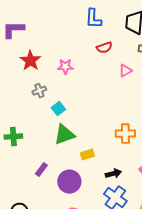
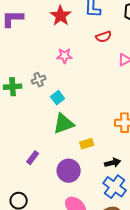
red star: (30, 61) -> (61, 16), moved
green cross: (13, 137) -> (13, 87), moved
purple rectangle: (41, 170) -> (33, 158), moved

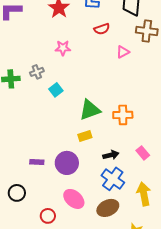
green triangle: (64, 124) -> (90, 110), moved
purple rectangle: (33, 158) -> (37, 162), moved, turned 56

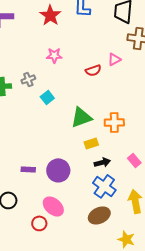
red semicircle: (102, 29) -> (93, 70), moved
yellow rectangle: (85, 136) -> (91, 143), moved
pink ellipse: (74, 199) -> (53, 206), moved

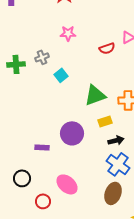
purple circle: (58, 170) -> (72, 133), moved
brown ellipse: (99, 215) -> (113, 193), turned -45
red circle: (39, 223) -> (43, 201), moved

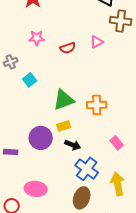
red semicircle: (107, 48) -> (68, 48), moved
yellow rectangle: (105, 121) -> (64, 126), moved
black arrow: (116, 140) -> (73, 145), moved, turned 35
pink ellipse: (67, 184) -> (36, 189), turned -35

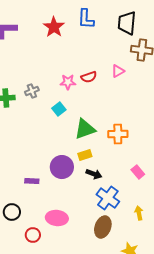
pink star: (37, 38) -> (68, 82), moved
cyan square: (30, 80) -> (59, 109), moved
yellow arrow: (118, 184) -> (139, 213), size x0.6

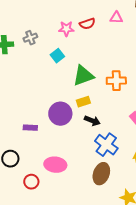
pink triangle: (118, 71) -> (116, 18), turned 32

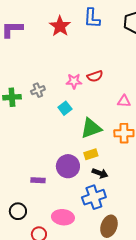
pink triangle: (116, 18) -> (124, 101), moved
blue cross: (106, 145) -> (94, 197), moved, turned 35

